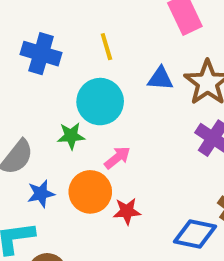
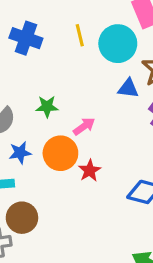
blue triangle: (160, 79) -> (128, 88), moved
cyan circle: (100, 102) -> (118, 44), moved
red star: (127, 211) -> (90, 171), turned -30

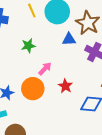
green star: (47, 107) -> (28, 46), moved
red star: (90, 171) -> (65, 86), moved

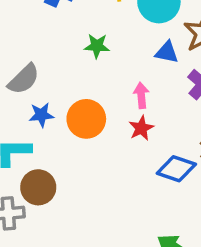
pink arrow: (45, 69) -> (141, 95), moved, turned -64

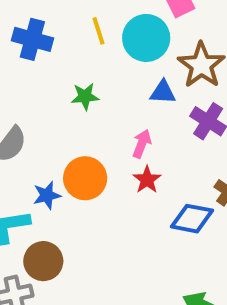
pink arrow: (141, 95) -> (142, 144), turned 35
blue star: (41, 115) -> (47, 195), moved

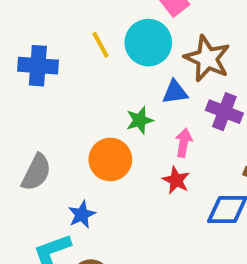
green star: (85, 96) -> (140, 120), moved
pink arrow: (142, 144) -> (184, 143), moved
orange circle: (85, 178) -> (110, 159), moved

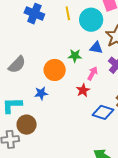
blue star: (82, 215) -> (41, 93), moved

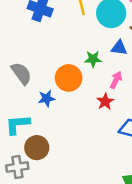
gray semicircle: (17, 65) -> (21, 73), turned -78
blue star: (41, 93) -> (47, 98), moved

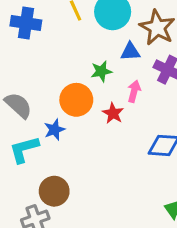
red star: (105, 102) -> (113, 113), moved
cyan L-shape: (18, 124) -> (24, 149), moved

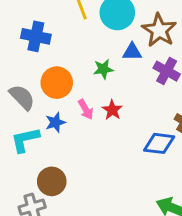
blue cross: (26, 23) -> (36, 36), moved
pink arrow: (134, 91) -> (86, 109), moved, turned 132
orange circle: (76, 100) -> (57, 83), moved

